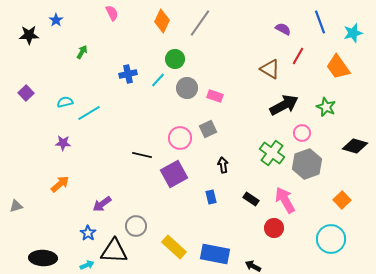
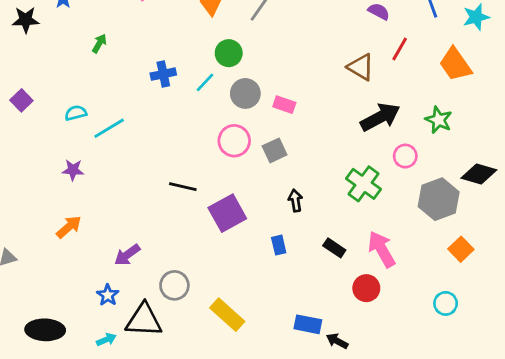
pink circle: (180, 138) -> (234, 141), moved
gray hexagon: (307, 164) -> (439, 199), moved
cyan circle: (331, 239) -> (446, 303), size x0.6
blue rectangle: (215, 254) -> (308, 324), moved, size x0.7

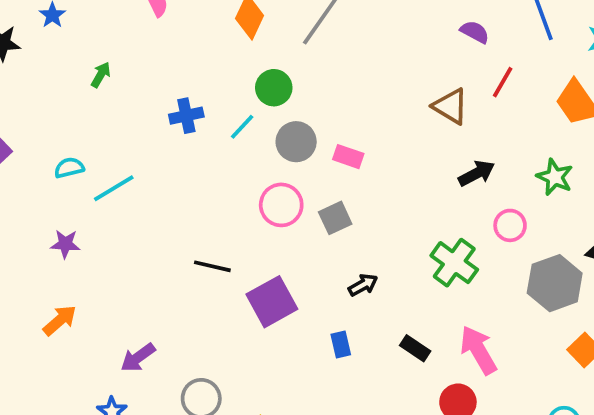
black arrow: (380, 117) -> (477, 173), size x0.7
black arrow: (295, 201) -> (363, 285), turned 70

